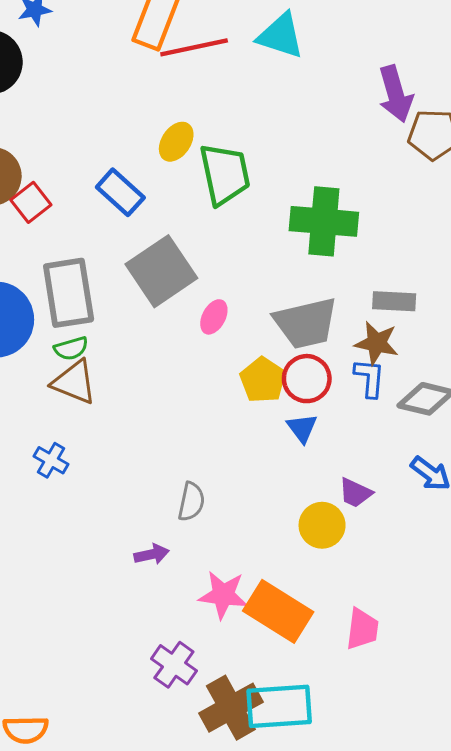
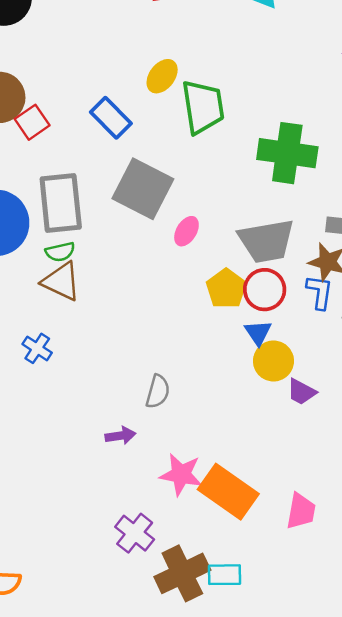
gray square: (161, 271) -> (143, 189), turned -32
yellow circle: (322, 525) -> (273, 361), moved
cyan rectangle: (279, 706) -> (225, 575), size x0.6

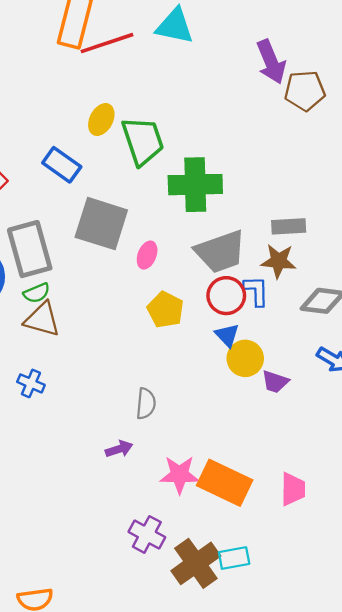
green cross: (287, 153) -> (195, 185), moved
yellow pentagon: (226, 289) -> (165, 310), moved
blue L-shape: (320, 292) -> (256, 291), moved

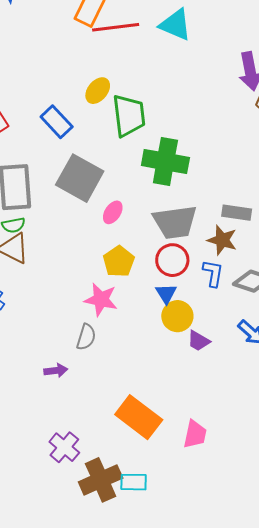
blue L-shape: (256, 291) -> (213, 273), moved
pink star: (180, 475) -> (101, 300), moved

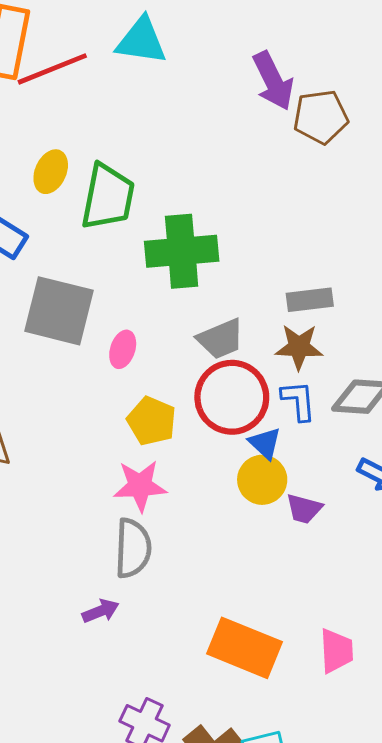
green trapezoid: (129, 116) -> (108, 197), turned 33
gray trapezoid: (175, 222) -> (221, 339), size x0.7
red circle: (172, 260) -> (232, 397), size x1.4
blue triangle: (166, 294) -> (265, 443), moved
gray semicircle: (86, 337) -> (133, 548), size x1.4

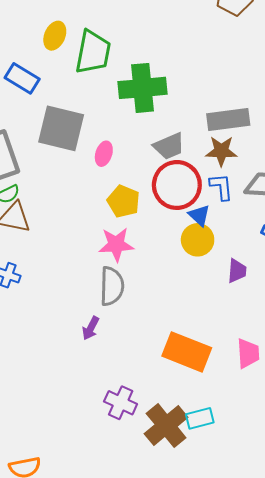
gray rectangle: (310, 300) -> (228, 119), size x1.4
purple trapezoid: (304, 509) -> (237, 271), moved, turned -100
purple arrow: (101, 611) -> (91, 328), turned 140

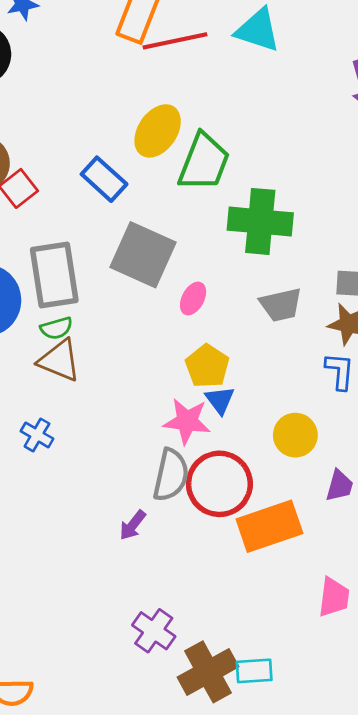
yellow ellipse: (55, 36) -> (158, 131), size x1.4
red circle: (177, 185) -> (219, 484), moved
blue triangle: (199, 215) -> (220, 400), moved
orange rectangle: (187, 352) -> (269, 526), moved, turned -51

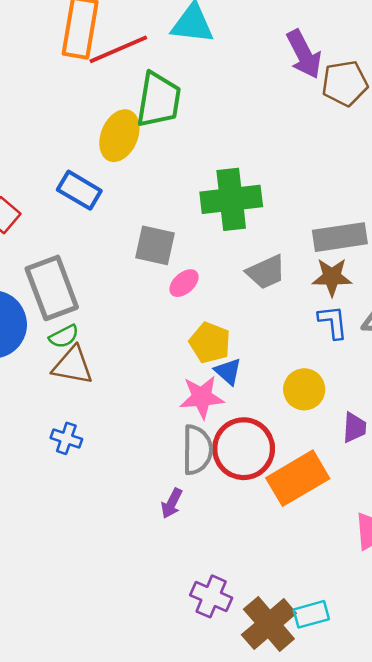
green trapezoid: (204, 162) -> (159, 100), moved
gray square: (143, 255) -> (155, 245), moved, size x0.7
pink ellipse: (193, 299) -> (184, 283), turned 32

